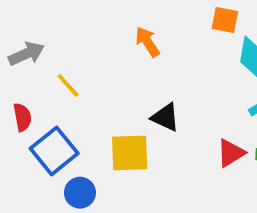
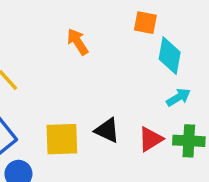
black triangle: (165, 117) -> (107, 130), moved

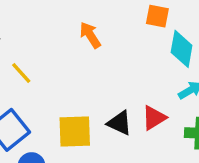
red triangle: (151, 139) -> (154, 118), moved

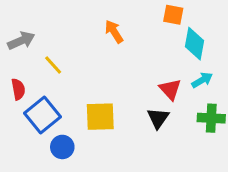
red triangle: (154, 118) -> (170, 89), moved, turned -40
black triangle: (120, 123) -> (158, 118), moved, turned 40

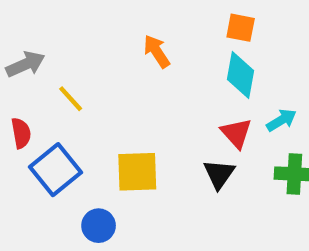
cyan diamond: (195, 44) -> (241, 75), moved
blue circle: (62, 147) -> (99, 226), moved

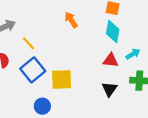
red triangle: (236, 133) -> (111, 60), turned -42
blue square: (56, 170) -> (33, 70), moved
black triangle: (219, 174) -> (109, 89), moved

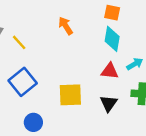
yellow line: (28, 43) -> (19, 42), moved
yellow square: (62, 79) -> (70, 95), moved

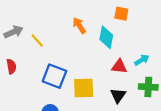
cyan diamond: (112, 39) -> (106, 37), moved
blue square: (23, 82) -> (54, 76), moved, turned -30

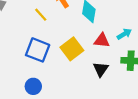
yellow line: (37, 41) -> (41, 15), moved
yellow square: (84, 88) -> (72, 49), moved, turned -35

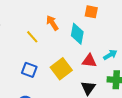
blue square: (38, 50) -> (29, 70), size x0.7

